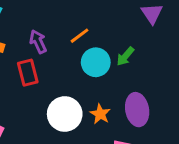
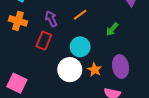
cyan circle: (96, 62) -> (80, 47), moved
red rectangle: (28, 73) -> (44, 41), turned 36

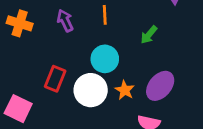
orange line: (80, 15) -> (105, 15), turned -56
red rectangle: (44, 41) -> (55, 79), moved
purple ellipse: (121, 66) -> (160, 86), turned 50

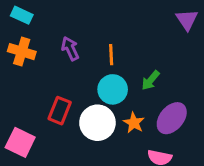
orange line: (105, 15) -> (111, 55), moved
green arrow: (149, 35) -> (150, 80), moved

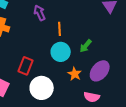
purple arrow: (70, 48) -> (40, 13), moved
white circle: (97, 123) -> (42, 88), moved

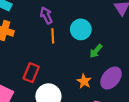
orange line: (60, 29) -> (53, 36), moved
cyan circle: (61, 52) -> (81, 29), moved

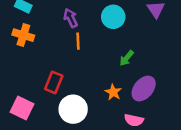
cyan circle: (81, 29) -> (113, 17), moved

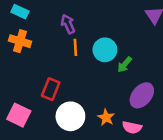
cyan circle: (113, 17) -> (105, 50), moved
orange star: (113, 92) -> (106, 118), moved

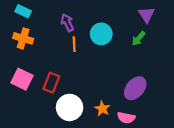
cyan circle: (105, 50) -> (101, 34), moved
green arrow: (125, 65) -> (139, 38), moved
pink square: (19, 115) -> (22, 79), moved

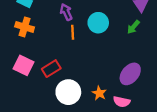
red rectangle: (51, 83) -> (51, 69), turned 36

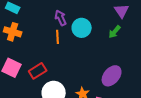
purple arrow: (66, 12) -> (61, 18), moved

